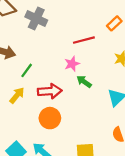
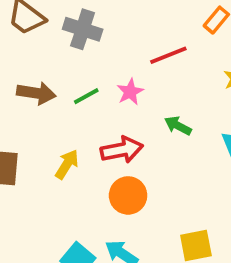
pink star: (72, 64) -> (130, 92), moved
green line: (27, 70) -> (86, 96), moved, turned 32

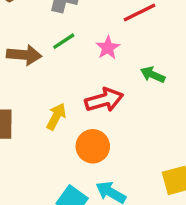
green line: (86, 96) -> (64, 41), moved
orange circle: (128, 195) -> (93, 146), moved

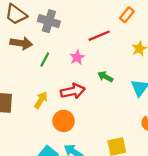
green line: (64, 41) -> (45, 60), moved, turned -32
brown arrow: (24, 55) -> (21, 43), moved

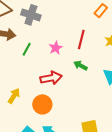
red line: (99, 36) -> (81, 40), moved, turned -54
yellow arrow: (41, 100) -> (14, 96), moved

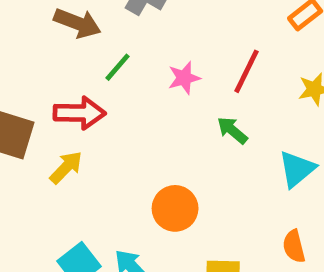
red arrow: (51, 78) -> (79, 113), moved
orange circle: (42, 104) -> (175, 208), moved

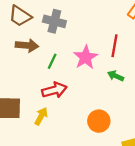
pink star: (184, 78) -> (85, 57), size x1.5
red arrow: (79, 113) -> (54, 90), moved

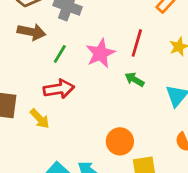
yellow arrow: (41, 116) -> (40, 119), turned 102
orange circle: (99, 121) -> (120, 141), moved

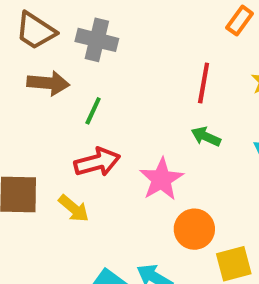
pink star: (100, 53) -> (161, 179), moved

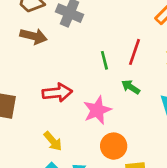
green line: (93, 111) -> (104, 60), moved, turned -48
yellow arrow: (74, 208) -> (53, 141), moved

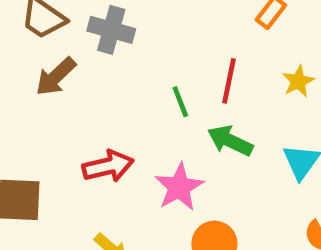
brown arrow: (33, 36) -> (56, 77), turned 130
green arrow: (131, 87) -> (230, 141), size x1.4

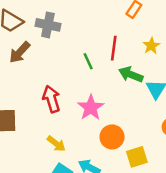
green arrow: (230, 141) -> (131, 74), moved
red arrow: (108, 166) -> (51, 99), turned -90

